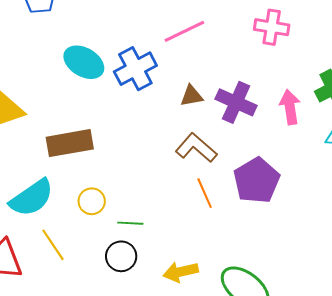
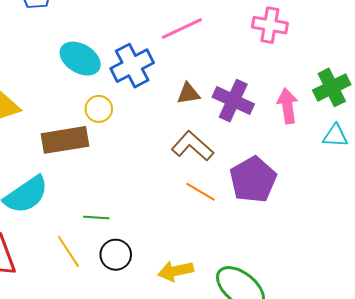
orange line: (205, 193) -> (201, 192), turned -36
yellow circle: (92, 201) -> (99, 109), moved
green line: (130, 223) -> (96, 217), moved
yellow line: (53, 245) -> (68, 251), moved

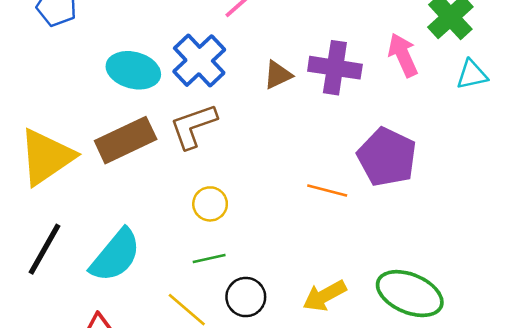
yellow circle: (99, 109) -> (210, 204), moved
brown rectangle: (65, 140) -> (126, 140), moved
brown L-shape: (192, 146) -> (193, 126), moved, turned -45

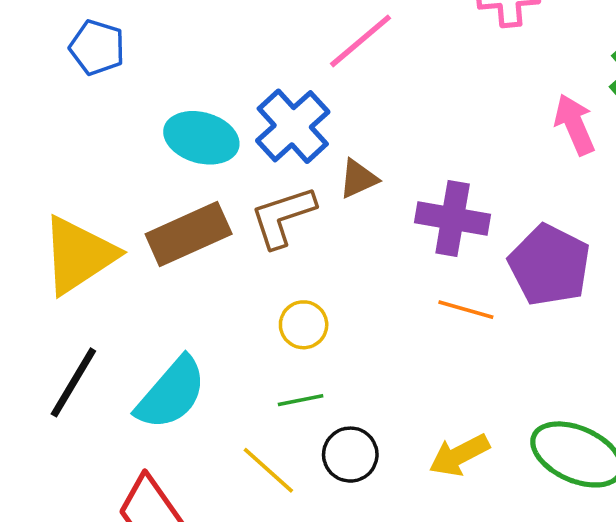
purple cross: (335, 68) -> (453, 218), moved
brown triangle: (278, 75) -> (358, 179), moved

